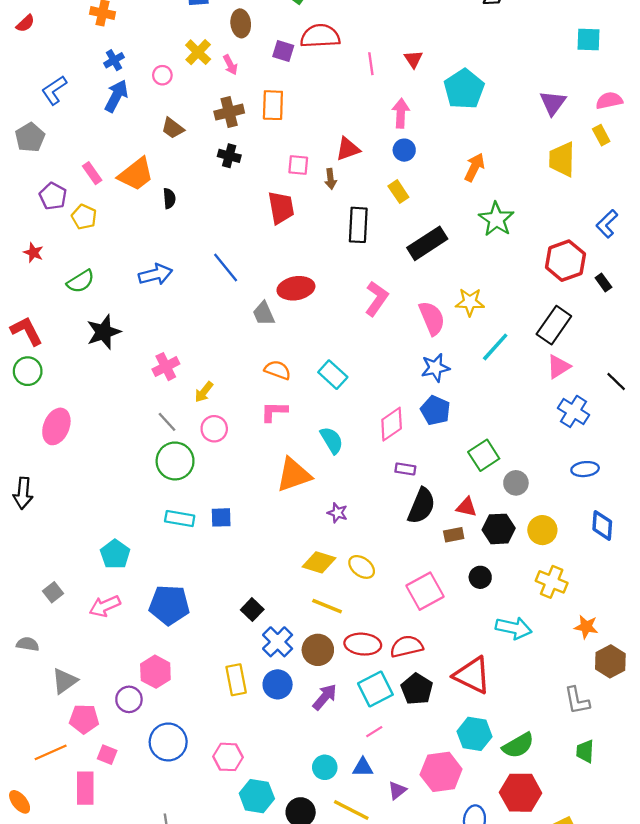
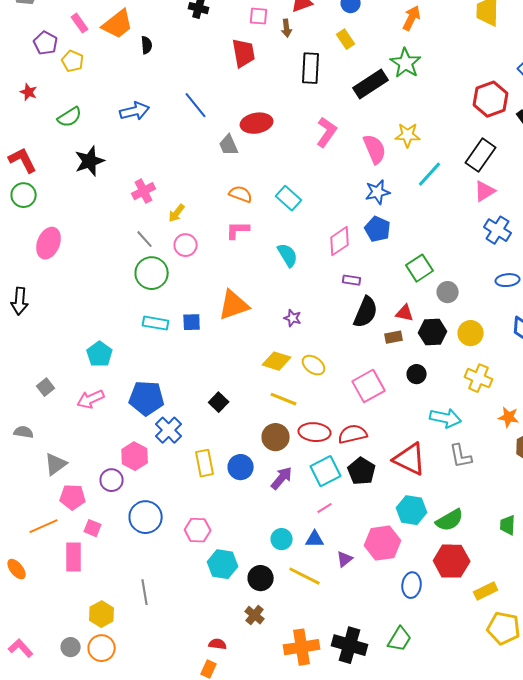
green star: (496, 219) -> (406, 63), moved
orange triangle: (294, 475) -> (234, 305), moved
blue cross: (278, 642) -> (169, 430), moved
gray L-shape: (577, 701) -> (461, 456), moved

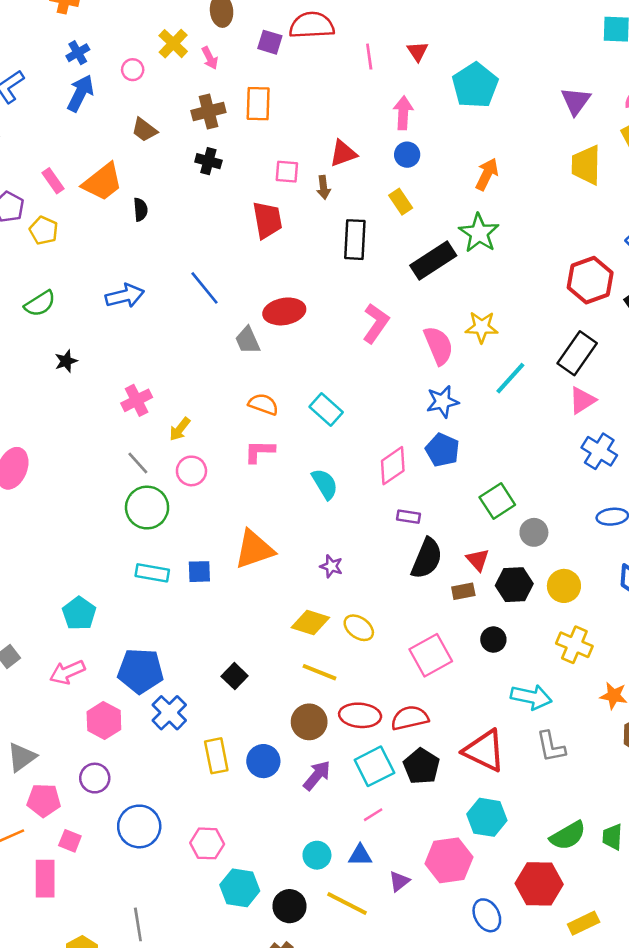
black star: (90, 161) -> (66, 361), size x0.6
red triangle: (405, 313) -> (478, 560), turned 36
pink hexagon: (135, 456) -> (104, 721), moved
green semicircle: (450, 520) -> (568, 836), moved
blue ellipse: (412, 585) -> (487, 915), turned -35

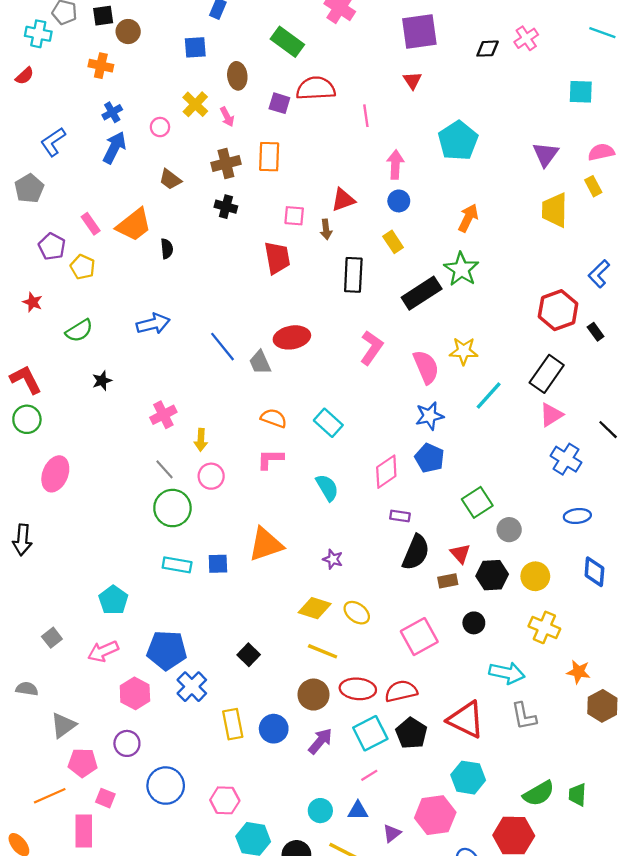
red triangle: (418, 51) -> (412, 80), moved
blue line: (205, 288) -> (223, 347), moved
yellow arrow: (180, 429) -> (201, 440), turned -35

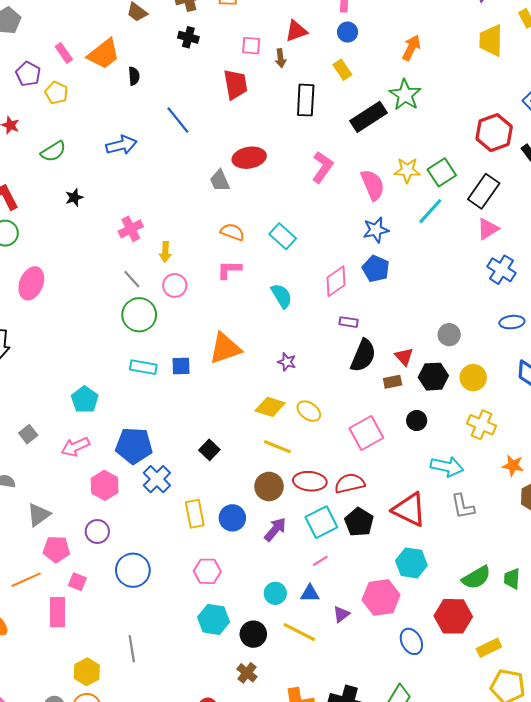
blue line: (223, 347) -> (178, 120), moved
green square: (477, 502) -> (442, 172), moved
pink hexagon: (225, 800) -> (207, 571), moved

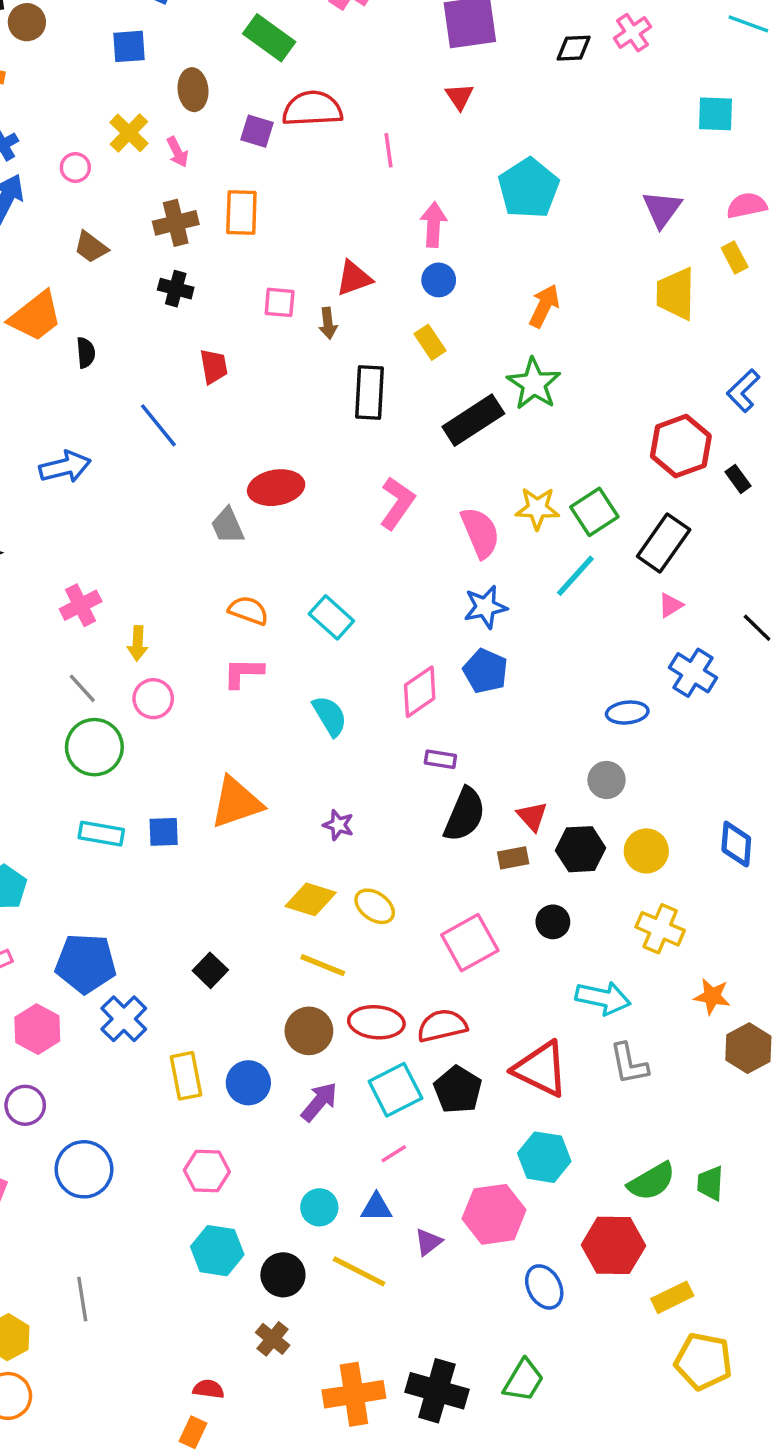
red trapezoid: (236, 84) -> (214, 366), moved, size x0.7
pink triangle: (488, 229) -> (671, 605), size x0.7
blue ellipse: (512, 322) -> (627, 713), moved

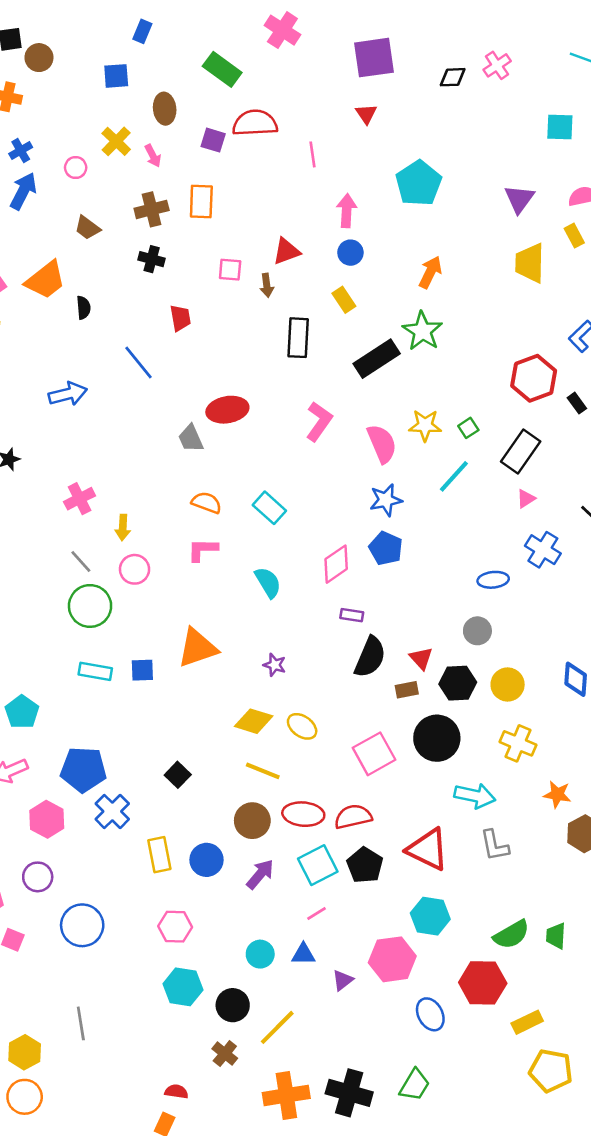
green square: (594, 512) -> (468, 428), size x0.6
black circle: (553, 922) -> (437, 738), size x1.8
yellow line: (359, 1271) -> (277, 1027), moved, turned -72

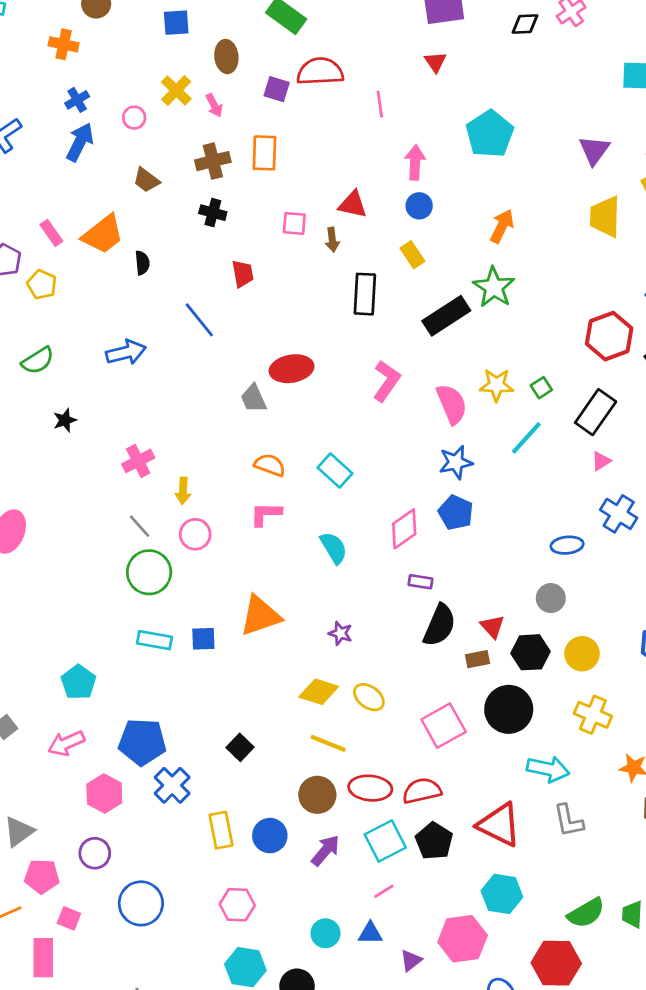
red triangle: (286, 251) -> (353, 204), turned 32

